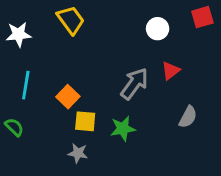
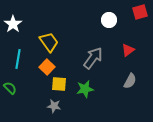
yellow trapezoid: (71, 20) -> (49, 42), moved
white star: (19, 34) -> (13, 24), turned -30
red triangle: (171, 71) -> (128, 50), moved

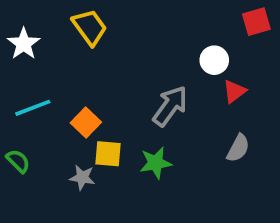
white circle: (109, 20) -> (214, 60), moved
yellow trapezoid: (49, 42) -> (90, 27), moved
cyan line: (18, 59) -> (33, 108), turned 60
gray star: (54, 106) -> (82, 177), moved

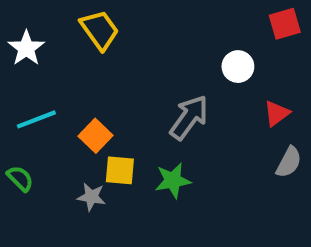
red triangle: (234, 91) -> (277, 113), moved
gray semicircle: (238, 148) -> (289, 162), moved

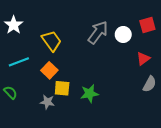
red square: (285, 24) -> (147, 25), moved
yellow trapezoid: (100, 30) -> (52, 41), moved
gray arrow: (189, 117) -> (98, 32), moved

